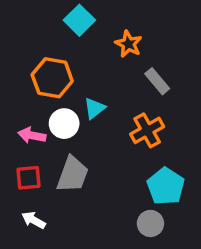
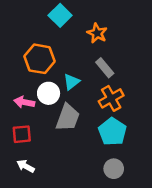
gray rectangle: (157, 81) -> (105, 68), moved
gray trapezoid: (73, 174) -> (68, 118), moved
cyan pentagon: (166, 186) -> (112, 132), moved

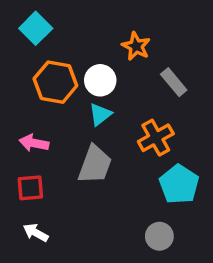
cyan square: (60, 15) -> (36, 28), moved
gray rectangle: (105, 68) -> (174, 82), moved
white circle: (49, 93) -> (100, 80), moved
cyan pentagon: (112, 132) -> (179, 184), moved

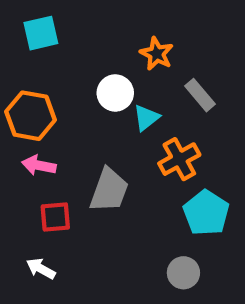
cyan square: (36, 28) -> (41, 33), turned 32
orange hexagon: (55, 82) -> (31, 116), moved
cyan triangle: (100, 114) -> (146, 118), moved
red square: (30, 188) -> (55, 217), moved

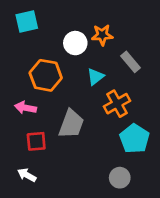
orange star: (157, 54) -> (102, 35), turned -30
white circle: (115, 93) -> (75, 43), moved
orange hexagon: (31, 116) -> (46, 75), moved

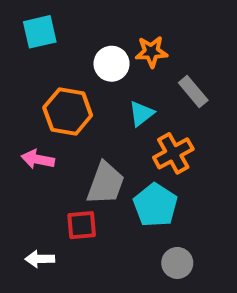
cyan pentagon: (135, 139) -> (155, 205), moved
red square: (36, 141) -> (82, 225), moved
white arrow: (27, 175) -> (40, 259), turned -30

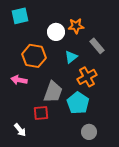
white arrow: (40, 259) -> (20, 130), turned -128

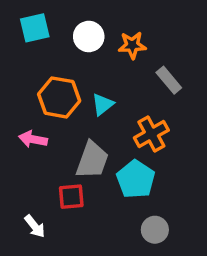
white circle: (56, 32) -> (89, 37), moved
cyan triangle: (71, 57) -> (103, 104), moved

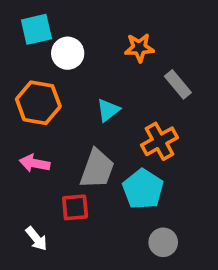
white circle: (89, 37) -> (68, 53), moved
orange hexagon: (59, 97) -> (38, 103), moved
pink arrow: (33, 139) -> (35, 163), moved

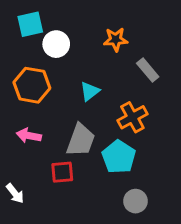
white arrow: (36, 239) -> (15, 193), moved

